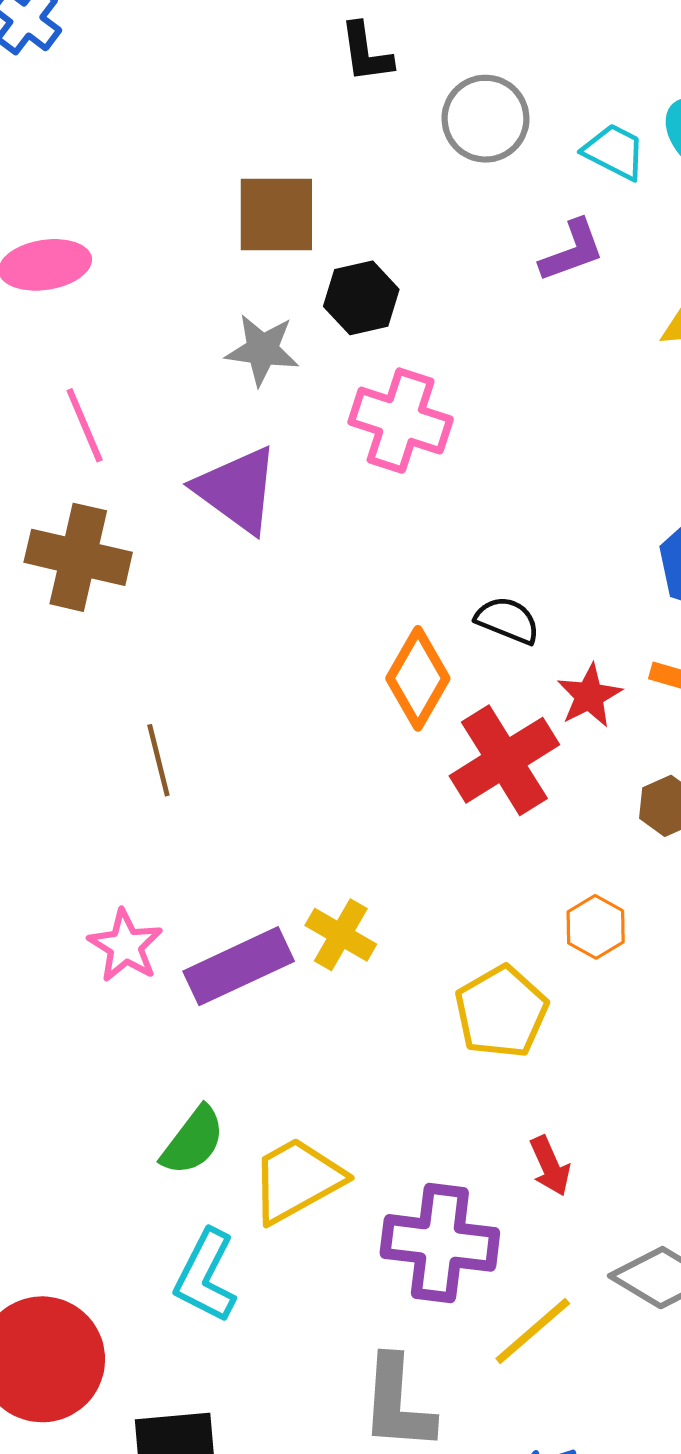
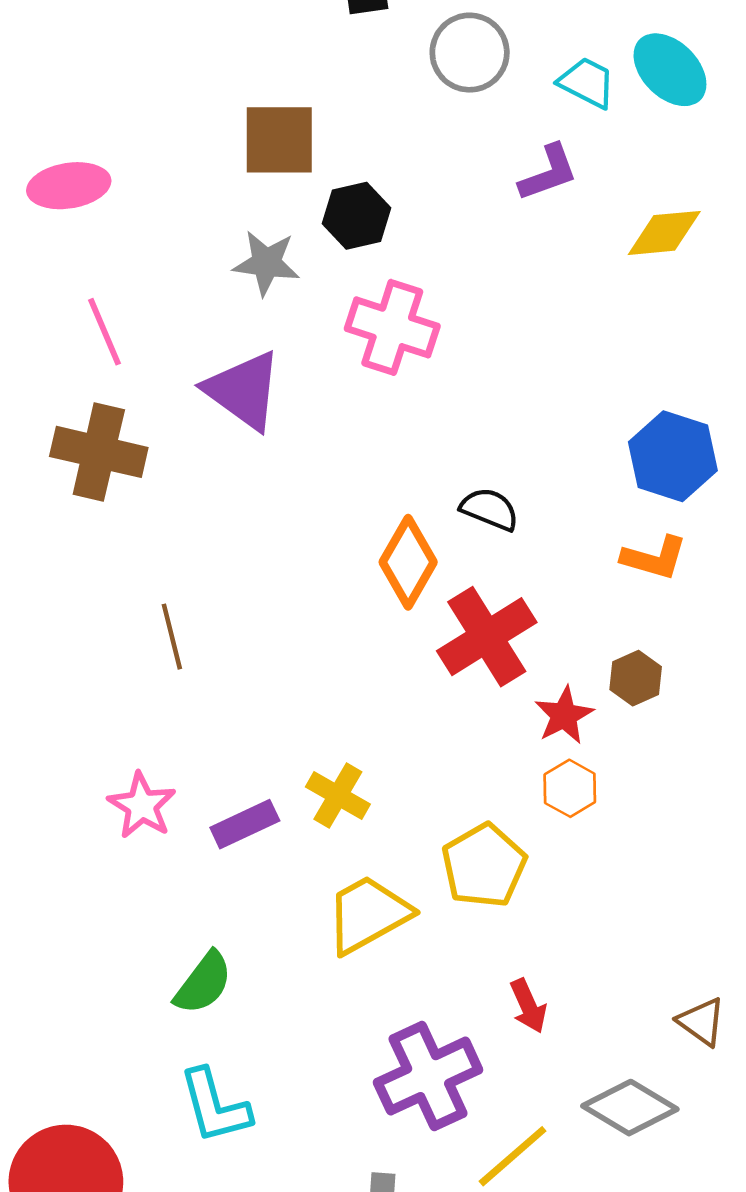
red star: (589, 696) -> (564, 715), moved
purple rectangle: (239, 966) -> (245, 824), size x0.7
yellow trapezoid: (297, 1180) -> (368, 914), moved
purple cross: (440, 1243) -> (428, 1076), turned -32
cyan L-shape: (206, 1276) -> (215, 1106), turned -42

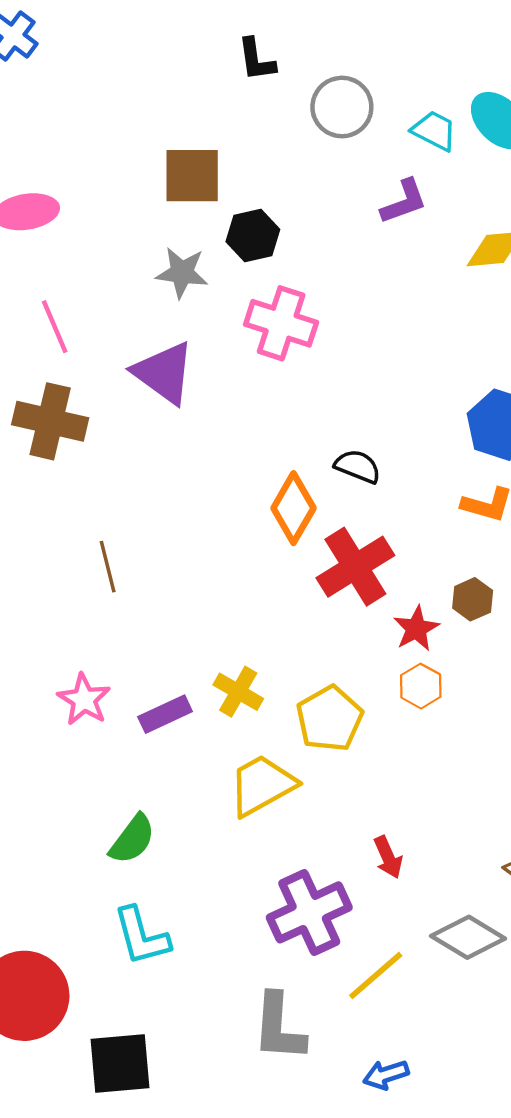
yellow pentagon: (484, 866) -> (330, 719), moved

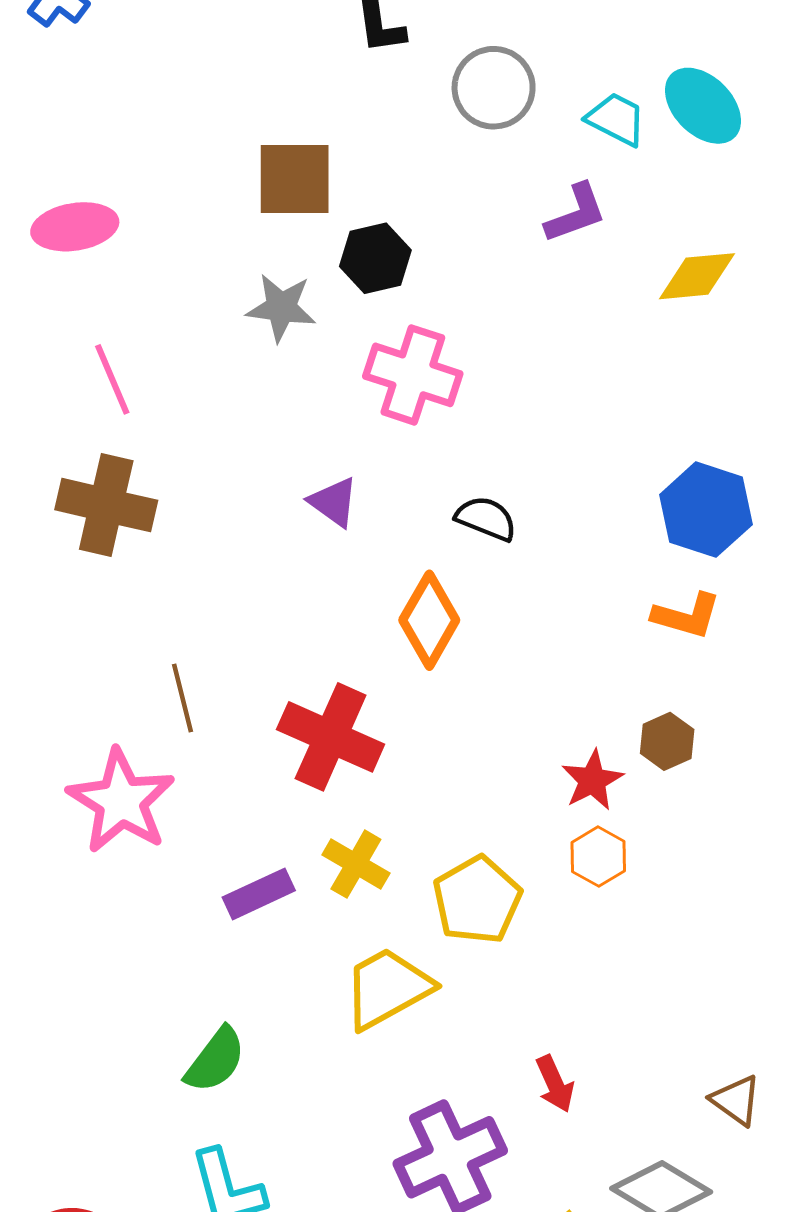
purple triangle: (164, 373) -> (334, 502), moved, size x0.6
black semicircle: (358, 466) -> (486, 519), moved
red cross: (355, 567) -> (331, 737), moved, turned -34
pink star: (84, 700) -> (121, 801), moved, size x1.5

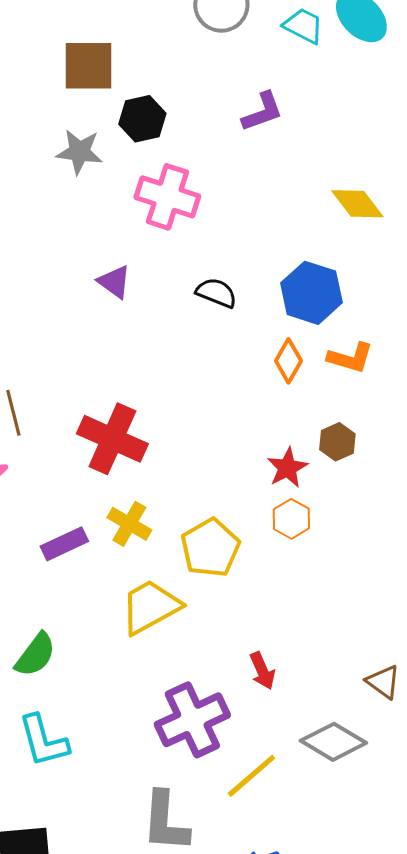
purple L-shape: (576, 213) -> (262, 112), moved
yellow diamond: (697, 276) -> (357, 204), moved, turned 58
blue hexagon: (706, 510) -> (311, 293), moved
orange diamond: (429, 620) -> (288, 361), moved, size x0.7

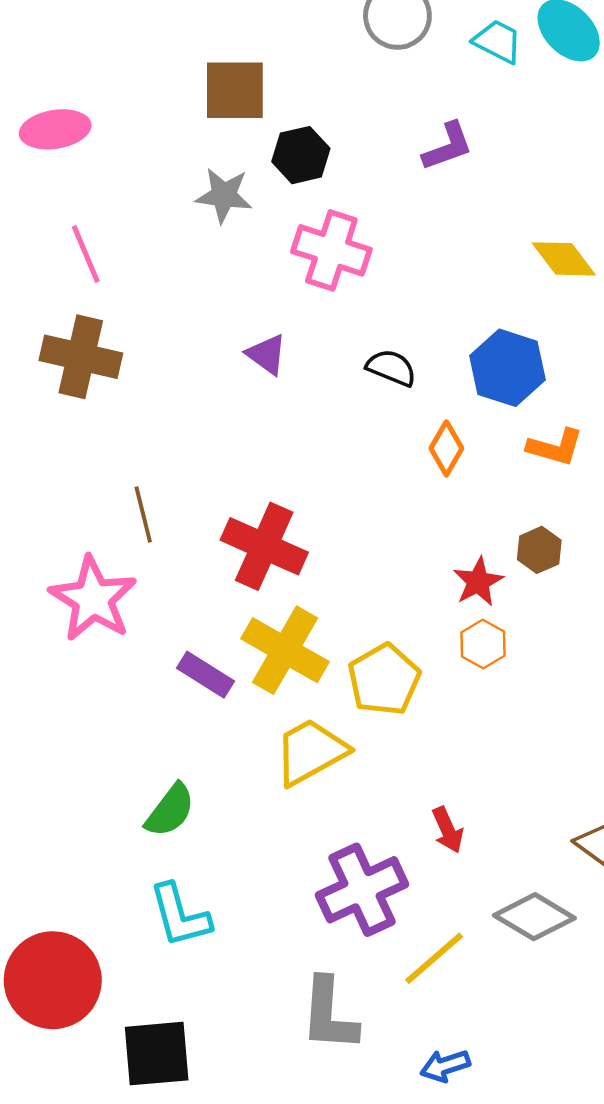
orange diamond: (288, 361) -> (446, 448), moved
yellow cross: (129, 524) -> (285, 650), size x1.6
purple rectangle: (64, 544) -> (206, 675), turned 57

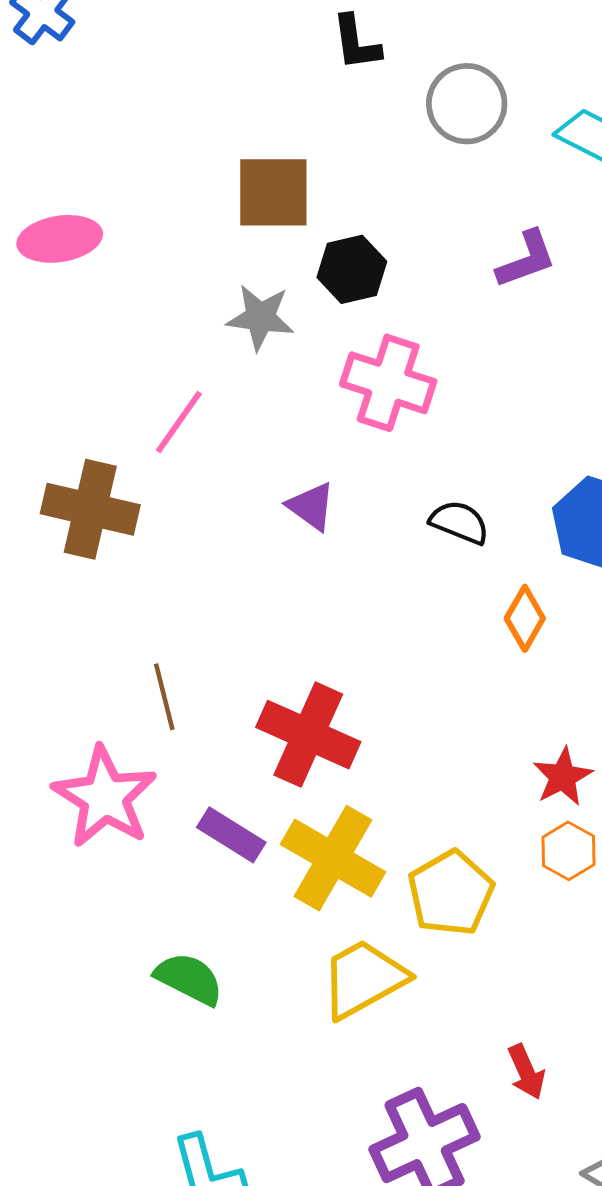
pink line: (86, 254) -> (179, 422), moved, turned 58
purple rectangle: (206, 675) -> (231, 835), moved
green semicircle: (170, 810) -> (189, 979), moved, turned -100

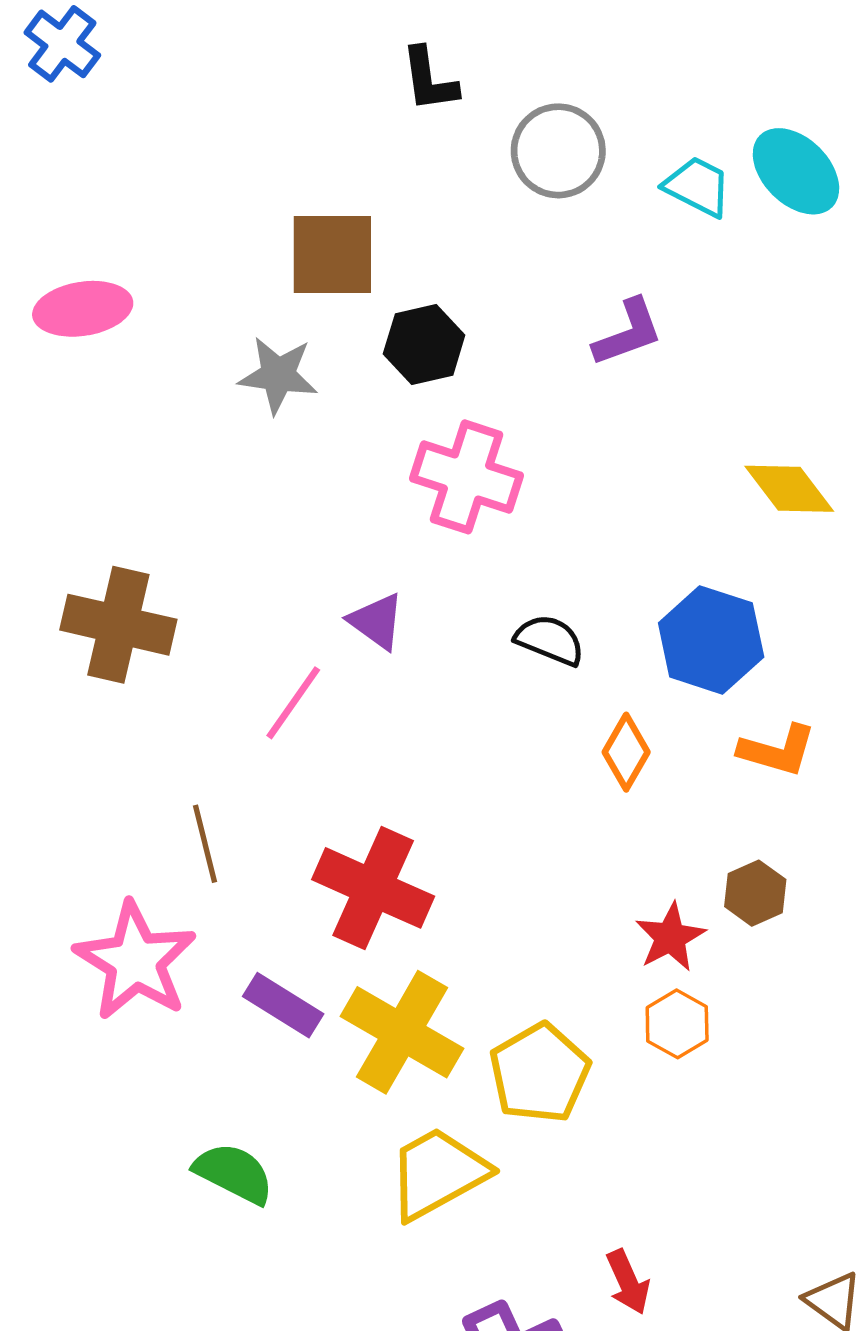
gray star: (260, 317) -> (278, 375), moved
pink line: (179, 422) -> (293, 703), moved

